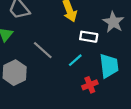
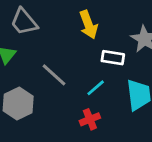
red cross: (90, 85) -> (90, 119), moved

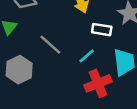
red cross: (90, 119) -> (98, 83), moved, size x1.5

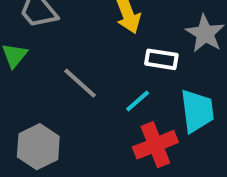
gray hexagon: (19, 70) -> (38, 147), moved

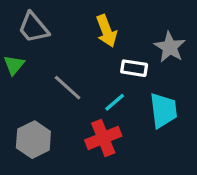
red cross: (155, 145) -> (103, 138), moved

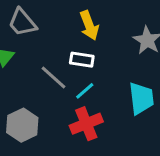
white rectangle: (134, 68) -> (82, 60), moved
cyan line: (115, 102) -> (85, 91), moved

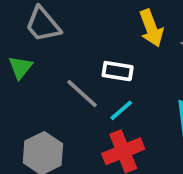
yellow arrow: (89, 25) -> (151, 28), moved

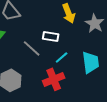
cyan line: (121, 110) -> (62, 57), moved

